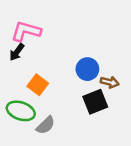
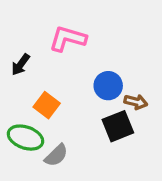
pink L-shape: (26, 31) -> (68, 39), moved

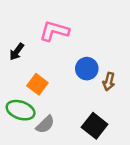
brown arrow: (136, 102) -> (109, 82), turned 90
black square: (118, 126) -> (95, 126), moved, turned -30

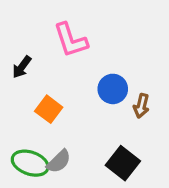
pink L-shape: (54, 31) -> (71, 40), turned -124
green ellipse: (21, 110) -> (30, 163), moved

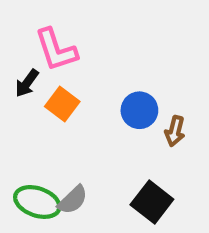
pink L-shape: (71, 40) -> (56, 50), moved
orange square: (49, 109) -> (62, 104), moved

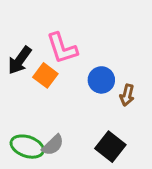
pink L-shape: (56, 50) -> (62, 48), moved
black arrow: (27, 83) -> (20, 60), size x1.4

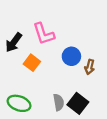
orange square: (45, 75) -> (32, 63), moved
gray semicircle: (53, 145) -> (59, 102), moved, turned -56

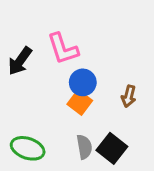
blue circle: (71, 56) -> (83, 82), moved
orange square: (32, 63) -> (80, 102), moved

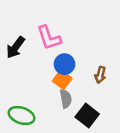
gray semicircle: (84, 147) -> (66, 99), moved

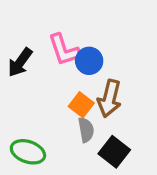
blue circle: (64, 64) -> (89, 61), moved
brown arrow: (100, 75) -> (109, 98), moved, size x1.6

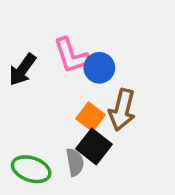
gray semicircle: (86, 130) -> (75, 162), moved
black square: (114, 152) -> (94, 146), moved

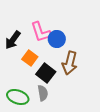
orange square: (91, 117) -> (30, 58), moved
black square: (94, 146) -> (46, 73), moved

